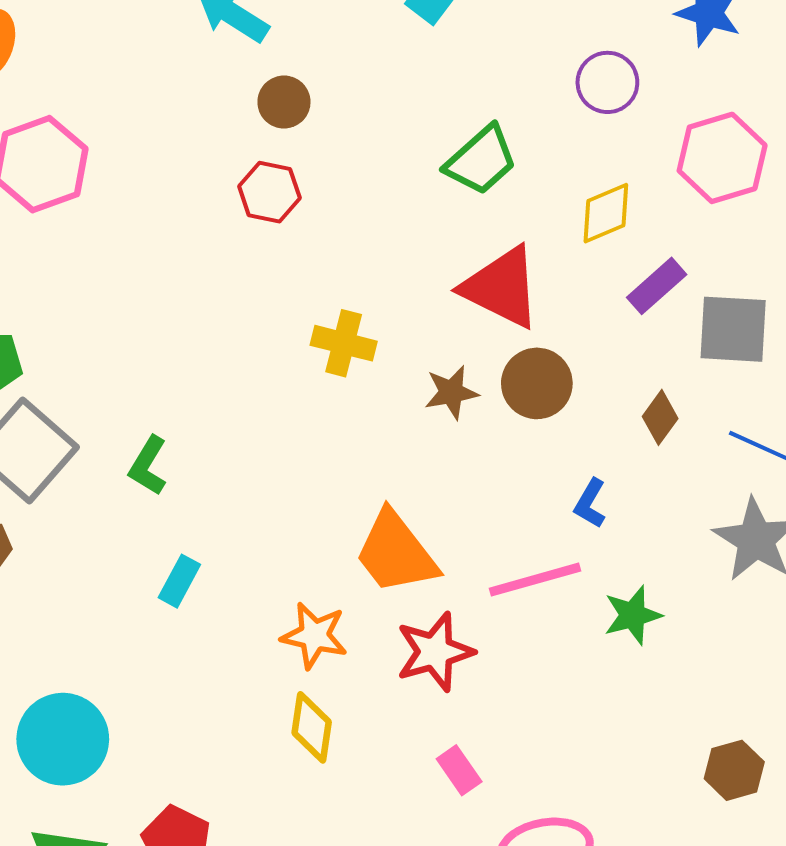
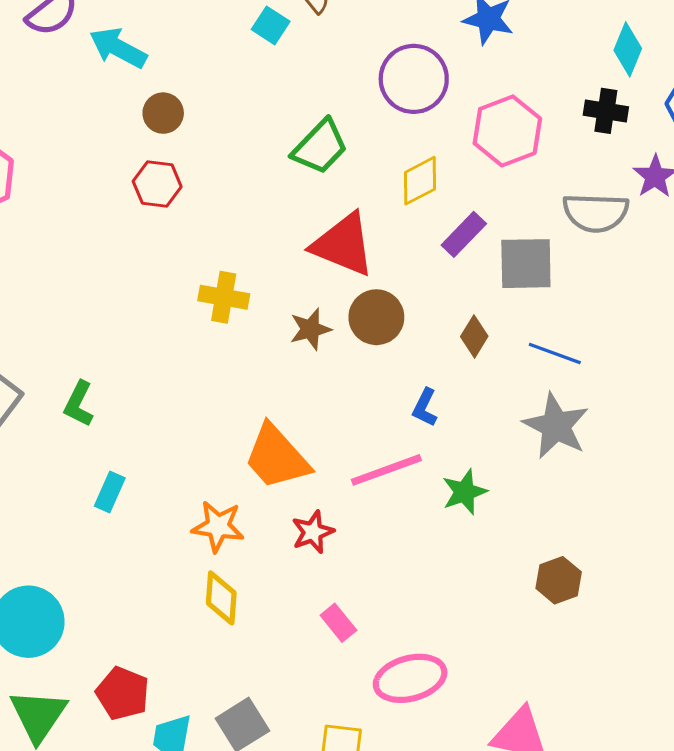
purple circle: (607, 82) -> (414, 79), size x1.4
red star: (435, 652) -> (313, 532), size x0.7
brown hexagon: (734, 770) -> (559, 580), moved

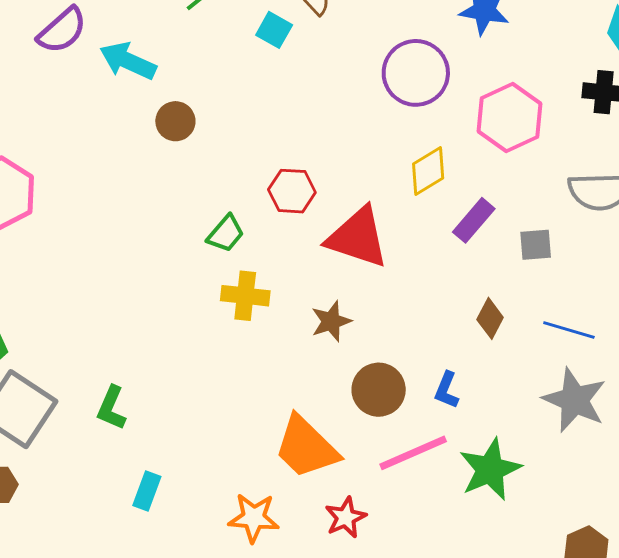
green trapezoid: (320, 147) -> (226, 234), moved, size x0.7
red hexagon: (157, 184) -> (292, 191), moved
gray square: (526, 264) -> (536, 245), size x0.6
brown circle: (376, 317) -> (379, 390), moved
green star: (464, 492) -> (490, 469), size x1.4

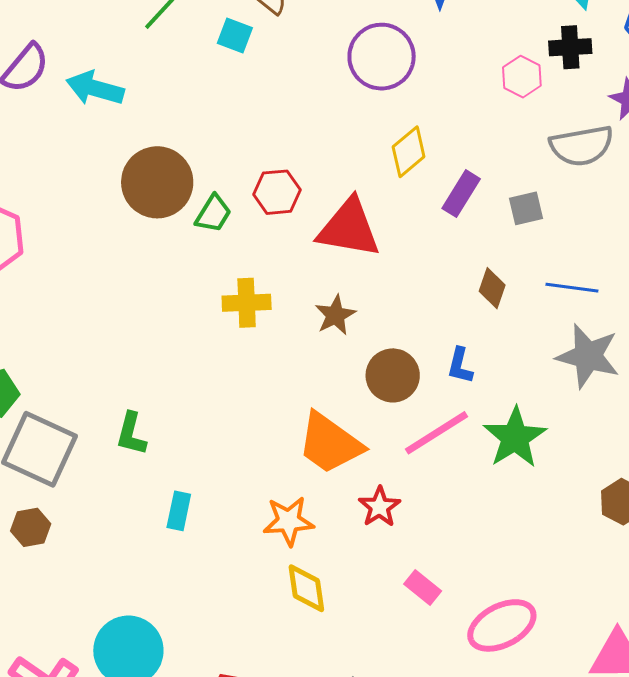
pink hexagon: (509, 118) -> (522, 77), moved, size x0.6
brown circle: (175, 121) -> (157, 182), moved, size x1.8
green trapezoid: (226, 234) -> (213, 214), moved

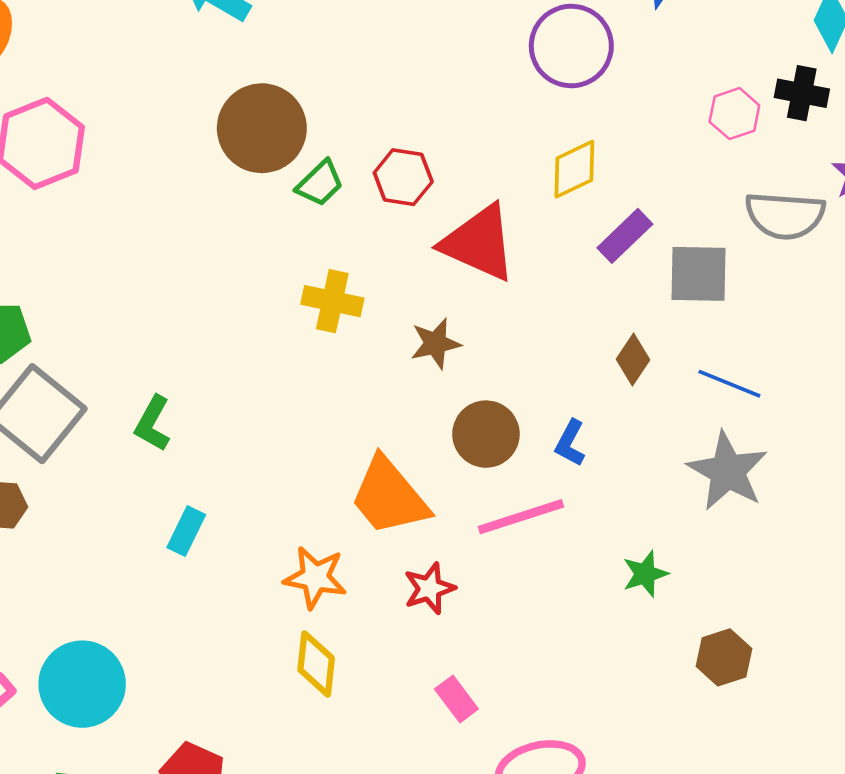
gray square: (526, 208) -> (699, 274), size x1.5
green star: (515, 438) -> (645, 574), moved, size x0.6

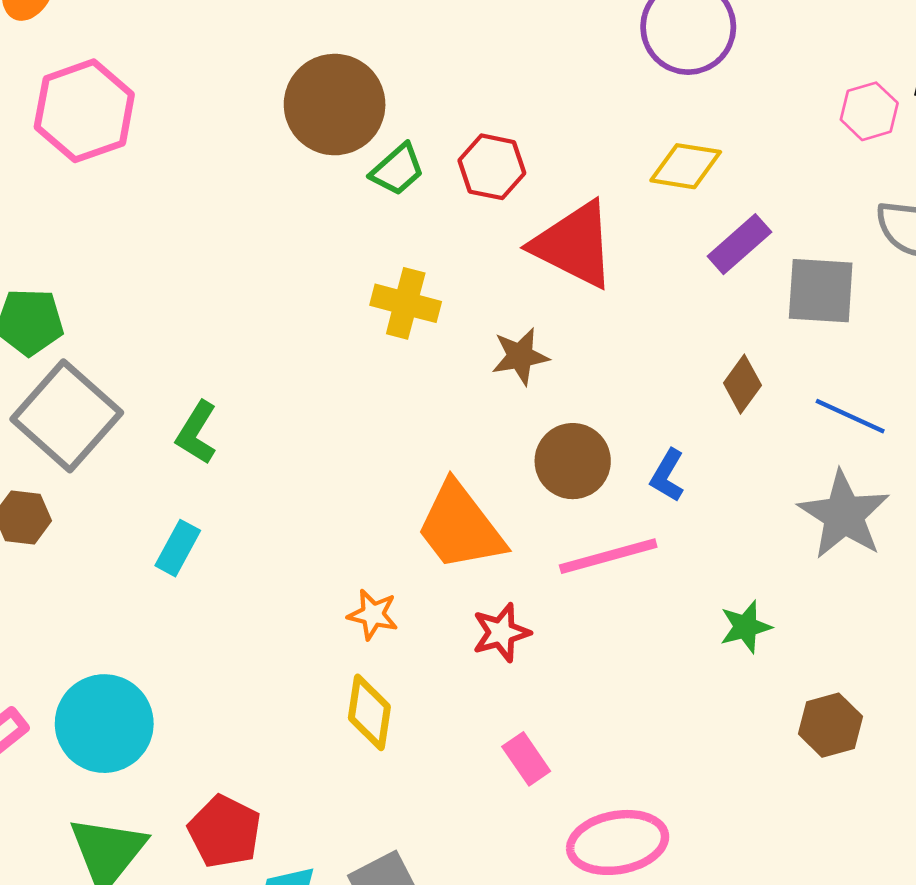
yellow diamond: (574, 169) -> (686, 166), turned 32
cyan rectangle: (186, 531) -> (178, 548), moved
orange star: (315, 577) -> (373, 615), size x0.7

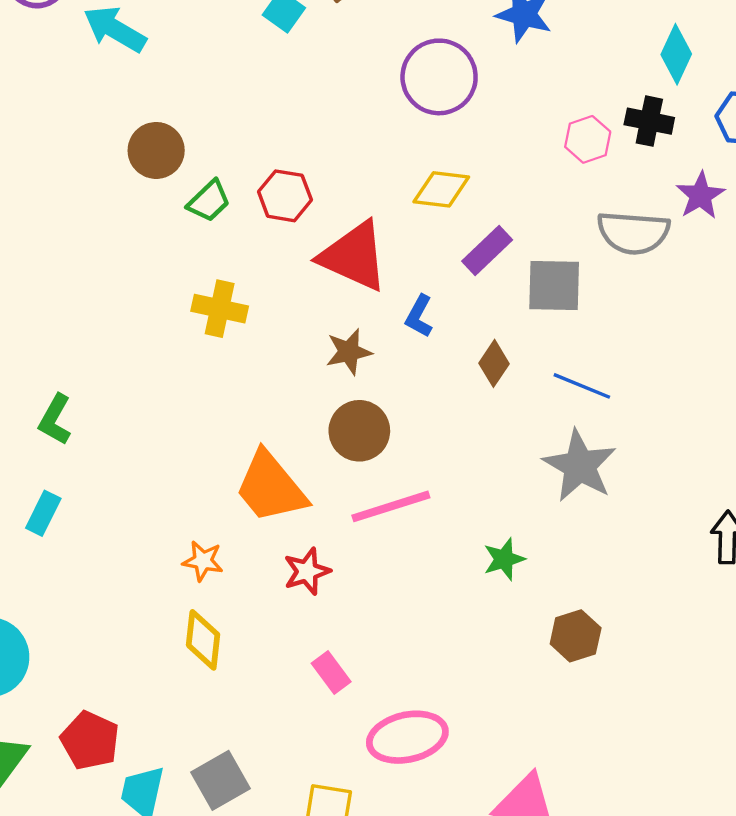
brown circle: (335, 105) -> (156, 150), size x0.7
brown star: (520, 356) -> (349, 352), moved
blue L-shape: (667, 475) -> (419, 316), moved

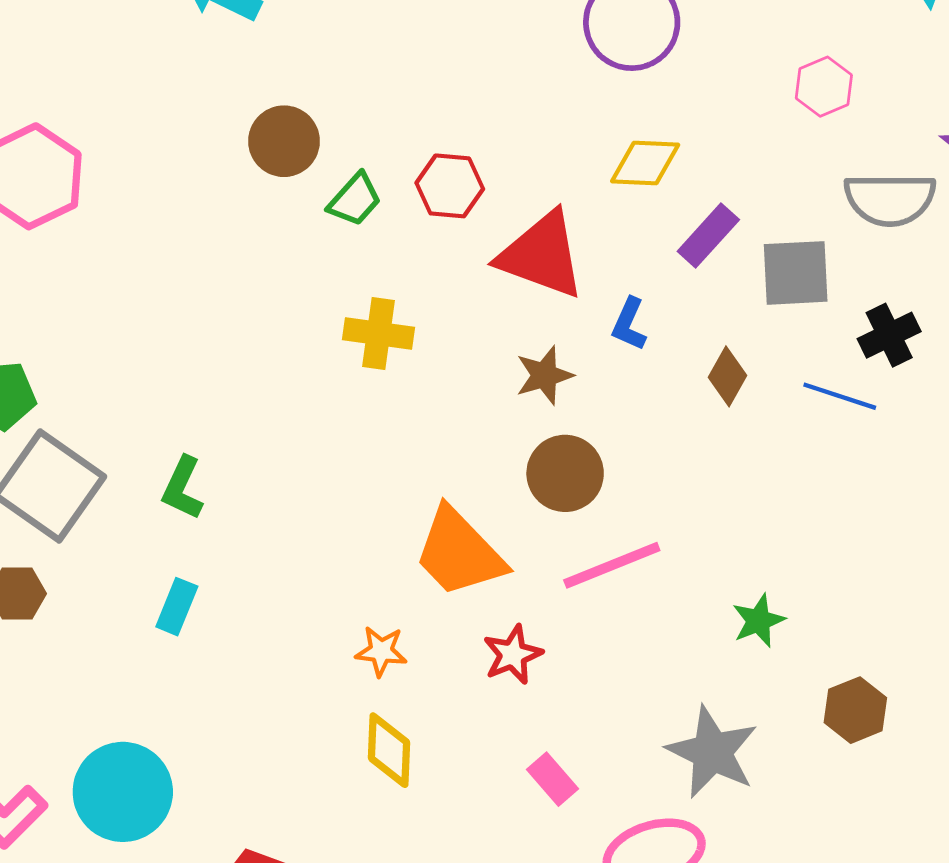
black cross: (649, 121) -> (889, 335), moved, turned -33
gray star: (580, 466) -> (712, 752), moved

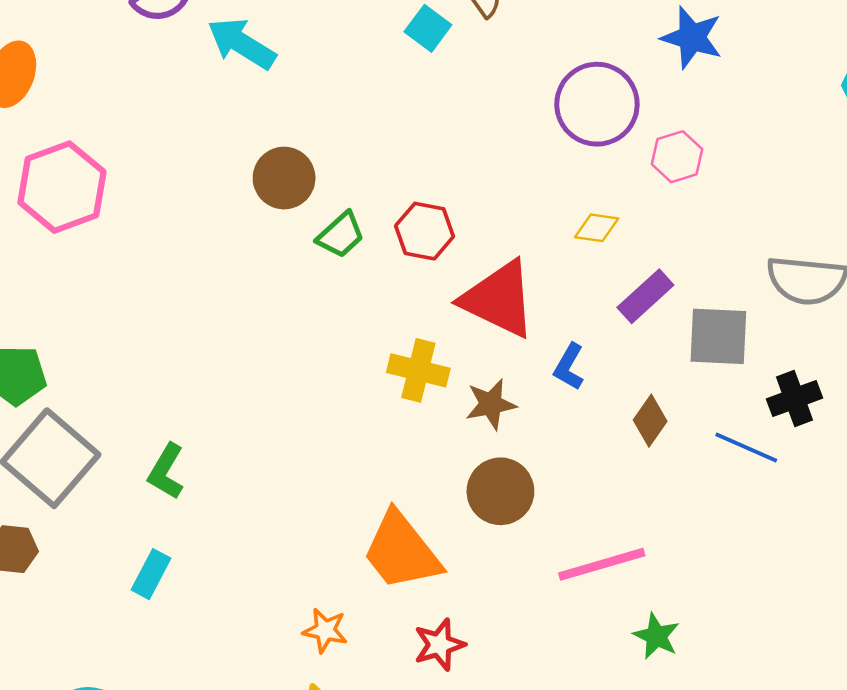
pink hexagon: (824, 87) -> (677, 157), moved
yellow diamond: (645, 163) -> (597, 228), size x0.7
yellow cross: (379, 334) -> (418, 370), moved
pink line: (612, 565) -> (602, 564), moved
green star: (759, 621) -> (656, 636), turned -30

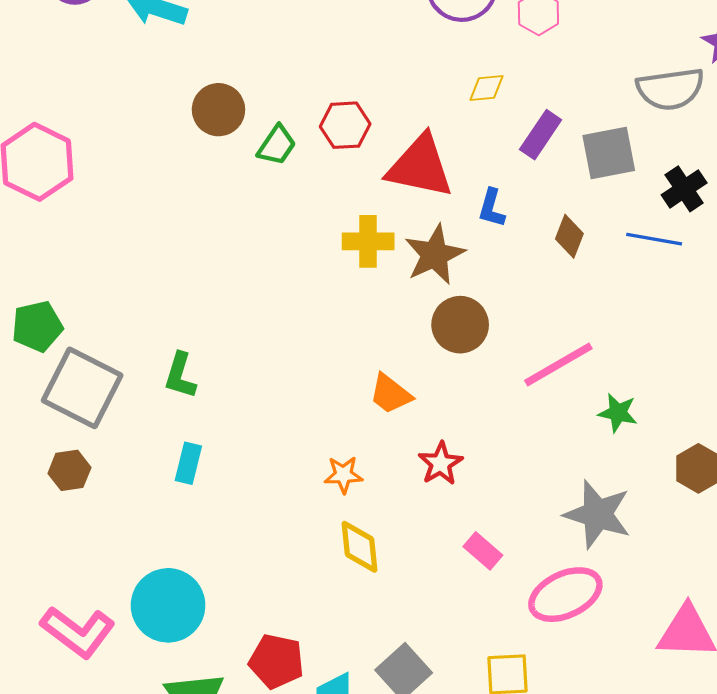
brown star: (491, 404) -> (435, 255), size x1.4
orange trapezoid: (401, 551) -> (390, 394), size x0.6

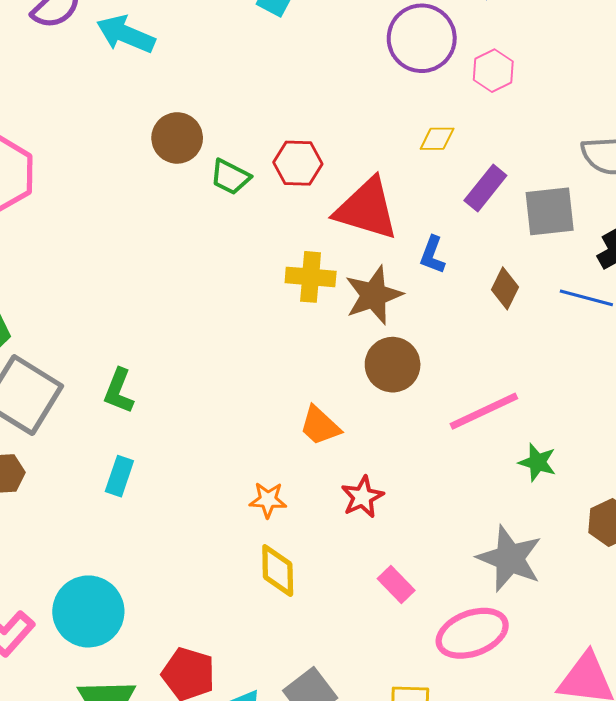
green trapezoid: (277, 145) -> (230, 177), turned 78

